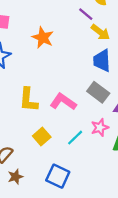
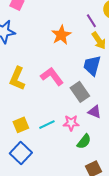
orange star: (43, 38) -> (61, 35), moved
pink L-shape: (63, 102) -> (52, 76), moved
yellow square: (42, 137) -> (21, 125), moved

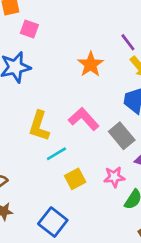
yellow square: (21, 125) -> (75, 179), moved
cyan line: (47, 125) -> (56, 154), moved

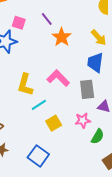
pink square: (29, 29) -> (19, 23), moved
purple line: (128, 42) -> (47, 19), moved
gray rectangle: (122, 136) -> (87, 89), turned 36

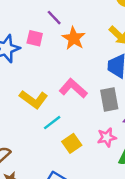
pink square: (19, 23) -> (35, 38), moved
yellow L-shape: (25, 85) -> (34, 99), turned -65

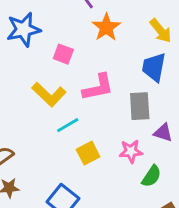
pink square: (35, 38) -> (63, 54), moved
pink L-shape: (73, 88) -> (98, 87), turned 120

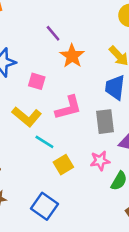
cyan line: (68, 125) -> (44, 142), turned 66

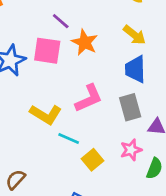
pink square: (37, 81) -> (47, 51), moved, size x1.5

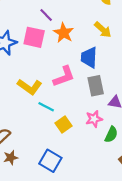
blue trapezoid: (135, 69) -> (89, 57), moved

